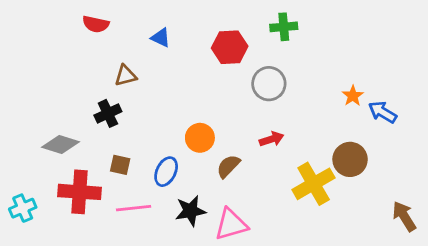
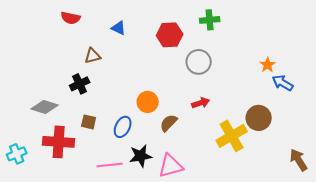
orange star: (353, 96) -> (268, 65), moved
pink line: (134, 208) -> (110, 165), moved

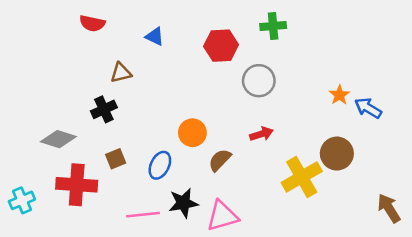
orange star: (268, 65) -> (339, 95), moved
brown square: (89, 122) -> (116, 159), turned -35

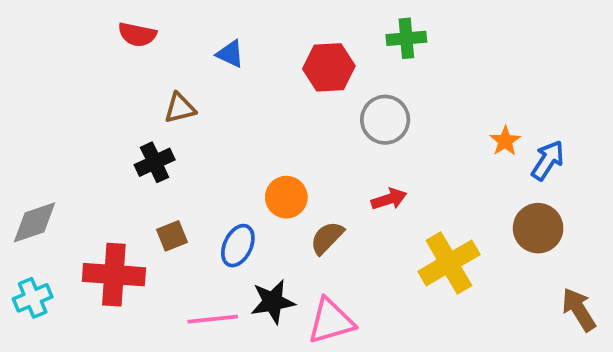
blue arrow: (368, 108) -> (548, 160), turned 92
gray diamond: (58, 139) -> (35, 222), moved, turned -36
brown circle: (337, 154) -> (538, 228), moved

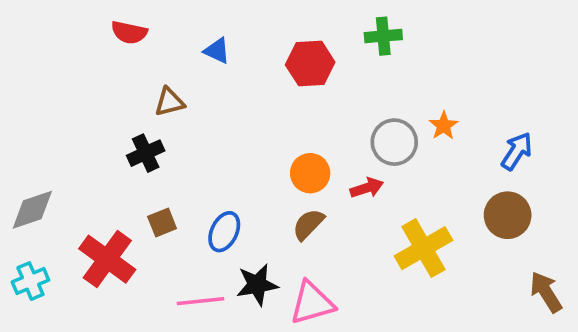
gray circle: (385, 120) -> (394, 142), moved
orange star: (505, 141) -> (444, 126), moved
orange circle: (286, 197) -> (310, 173), moved
red cross: (114, 275) -> (107, 259), turned 32

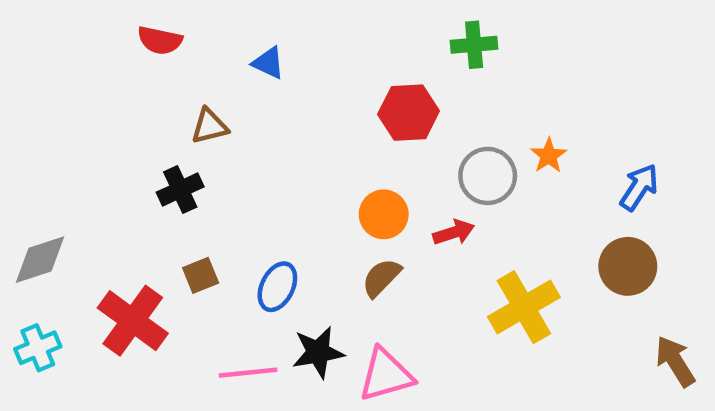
red hexagon: (310, 63) -> (409, 113), moved

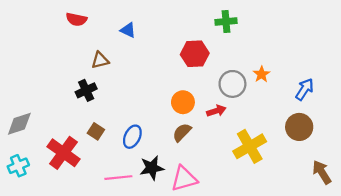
brown square: (201, 275) -> (96, 131), turned -35

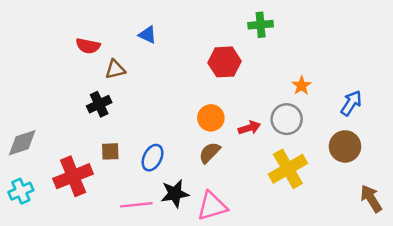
red semicircle: (76, 19) -> (88, 46), moved
gray circle: (232, 84) -> (287, 119), moved
brown square: (96, 131) -> (110, 151), turned -35
red cross: (63, 153) -> (73, 176), turned 32

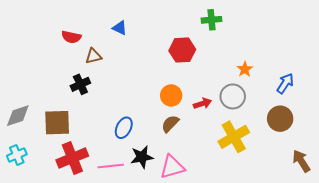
brown square: (110, 151) -> (57, 123), moved, size x1.8
red cross: (73, 176) -> (72, 158), moved

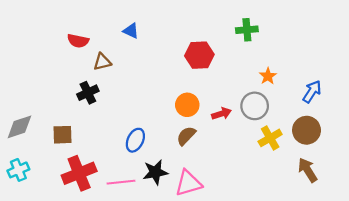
green cross: (212, 20) -> (247, 30), moved
brown square: (57, 123) -> (63, 135), size x0.7
yellow cross: (234, 137) -> (270, 138), moved, size x0.7
brown arrow: (301, 161) -> (308, 170), moved

